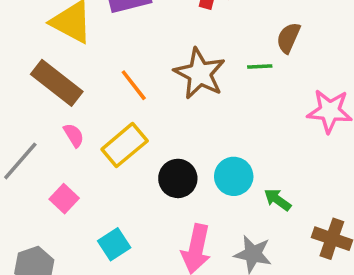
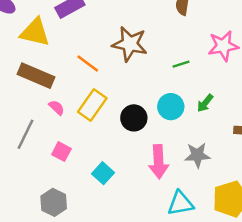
green line: (260, 67) -> (181, 64), moved
green arrow: (277, 200) -> (205, 103), moved, turned -72

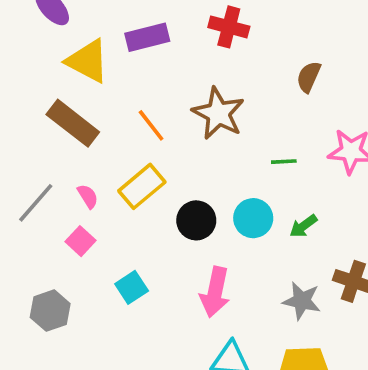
pink semicircle: (57, 108) -> (88, 196), moved
gray star: (197, 155) -> (302, 301), moved

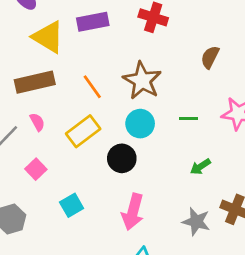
brown rectangle: (73, 123) -> (35, 82), turned -54
pink semicircle: (88, 196) -> (37, 122), moved
cyan circle: (253, 218) -> (140, 124), moved

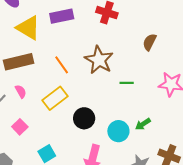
green line: (188, 118) -> (127, 83), moved
cyan circle: (140, 124) -> (118, 131), moved

